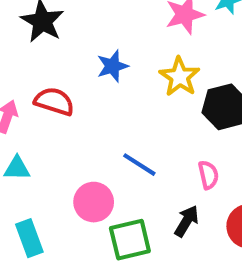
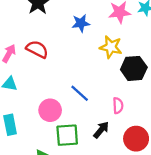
blue star: (113, 66) -> (81, 23), moved
yellow star: (180, 77) -> (111, 47), turned -30

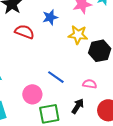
red semicircle: (37, 49) -> (24, 32), moved
pink semicircle: (118, 106) -> (90, 84), turned -72

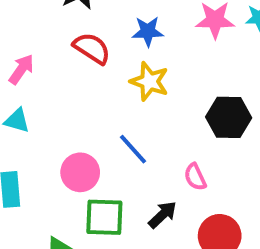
yellow star: (78, 35) -> (149, 81), moved
pink semicircle: (90, 84) -> (195, 177), turned -136

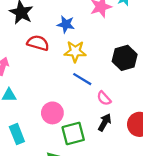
blue star: (148, 31) -> (66, 24), turned 30
blue line: (133, 149) -> (82, 79), moved
pink semicircle: (195, 177) -> (104, 98), moved

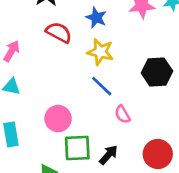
black arrow: (105, 122) -> (109, 155), moved

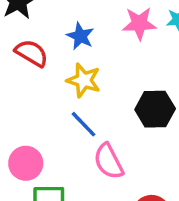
pink semicircle: (122, 114) -> (108, 161), size x1.5

